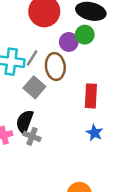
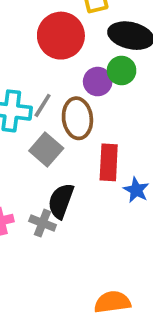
red rectangle: (91, 96) -> (109, 162), moved
black semicircle: (25, 122) -> (61, 201), moved
blue star: (95, 133) -> (136, 190), moved

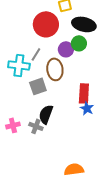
gray line: (43, 105) -> (36, 54), moved
gray square: (46, 150) -> (38, 86), turned 30
red rectangle: (109, 162) -> (84, 93), moved

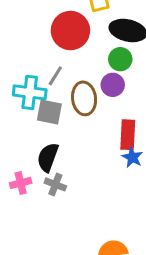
purple circle: (66, 49) -> (113, 85), moved
gray square: (38, 86) -> (49, 112), moved, turned 30
black semicircle: (46, 114) -> (48, 157), moved

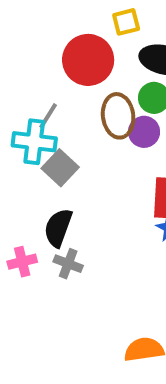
gray line: (55, 76) -> (48, 116), moved
brown ellipse: (84, 98) -> (118, 116), moved
gray square: (49, 112) -> (60, 168), turned 32

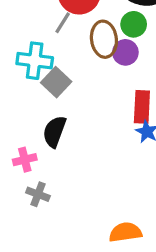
gray line: (48, 116) -> (63, 23), moved
gray cross: (68, 264) -> (38, 194), moved

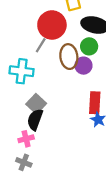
gray square: (56, 82) -> (36, 104), moved
pink cross: (25, 160) -> (26, 139), moved

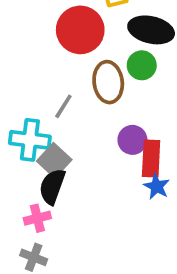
gray line: (41, 45) -> (63, 106), moved
purple circle: (83, 66) -> (132, 140), moved
cyan cross: (22, 71) -> (30, 140), moved

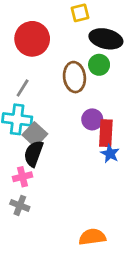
red circle: (80, 30) -> (32, 39), moved
gray line: (63, 106) -> (23, 88), moved

